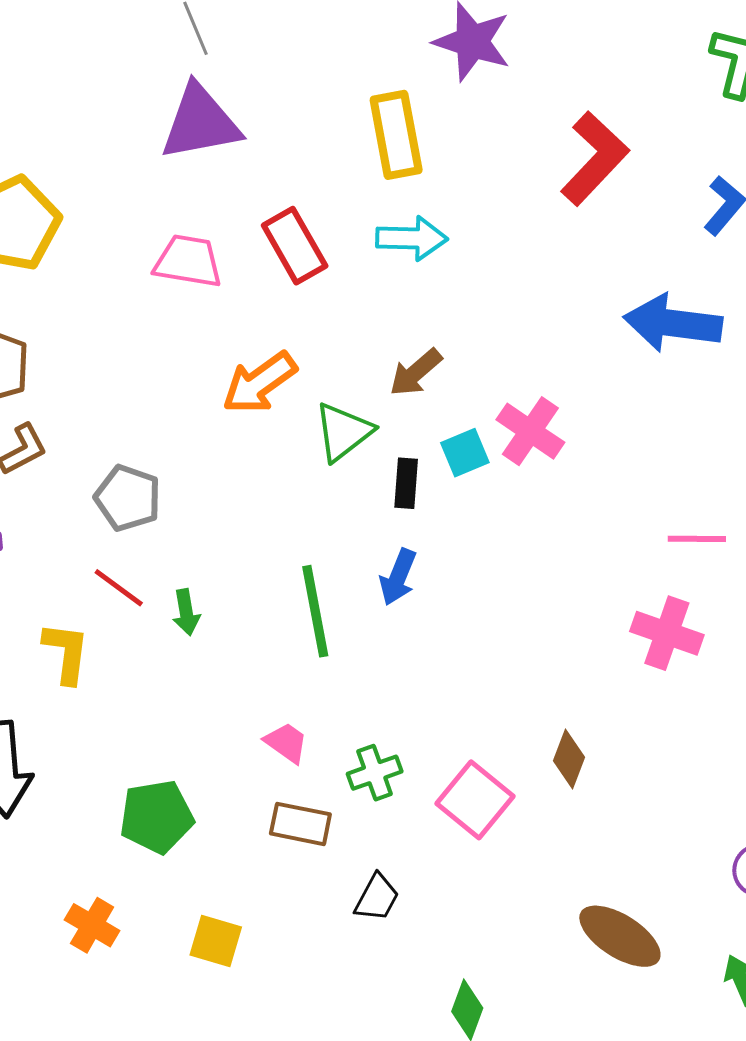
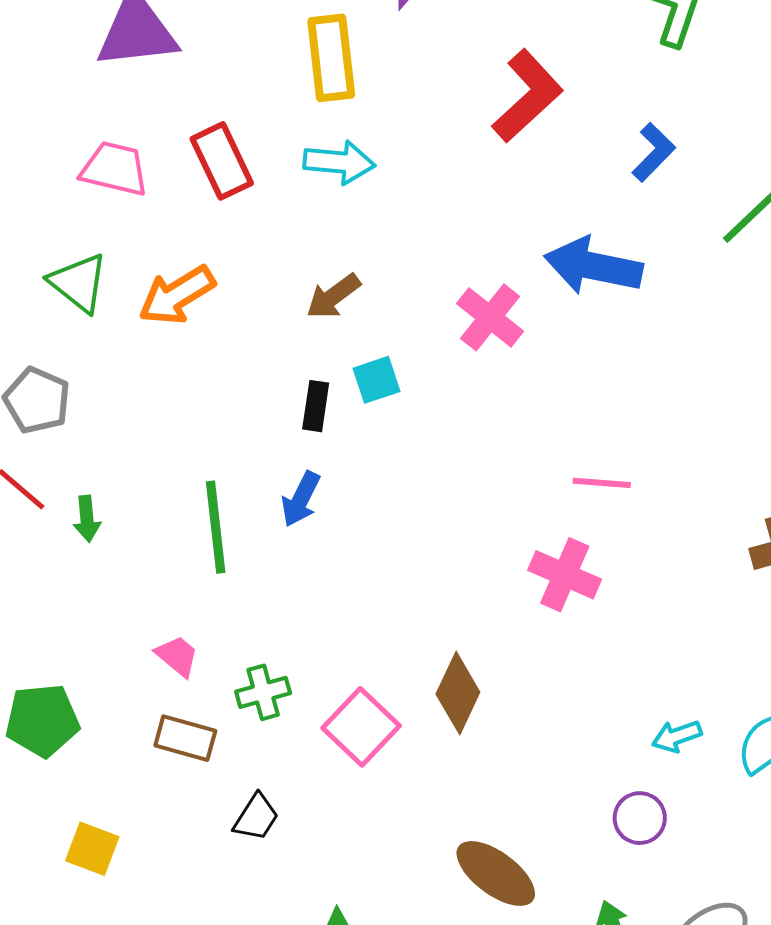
pink cross: (530, 431) -> (490, 317), moved
green triangle: (343, 432) -> (78, 283), moved, turned -48
brown diamond: (569, 759) -> (458, 693), size x1.4

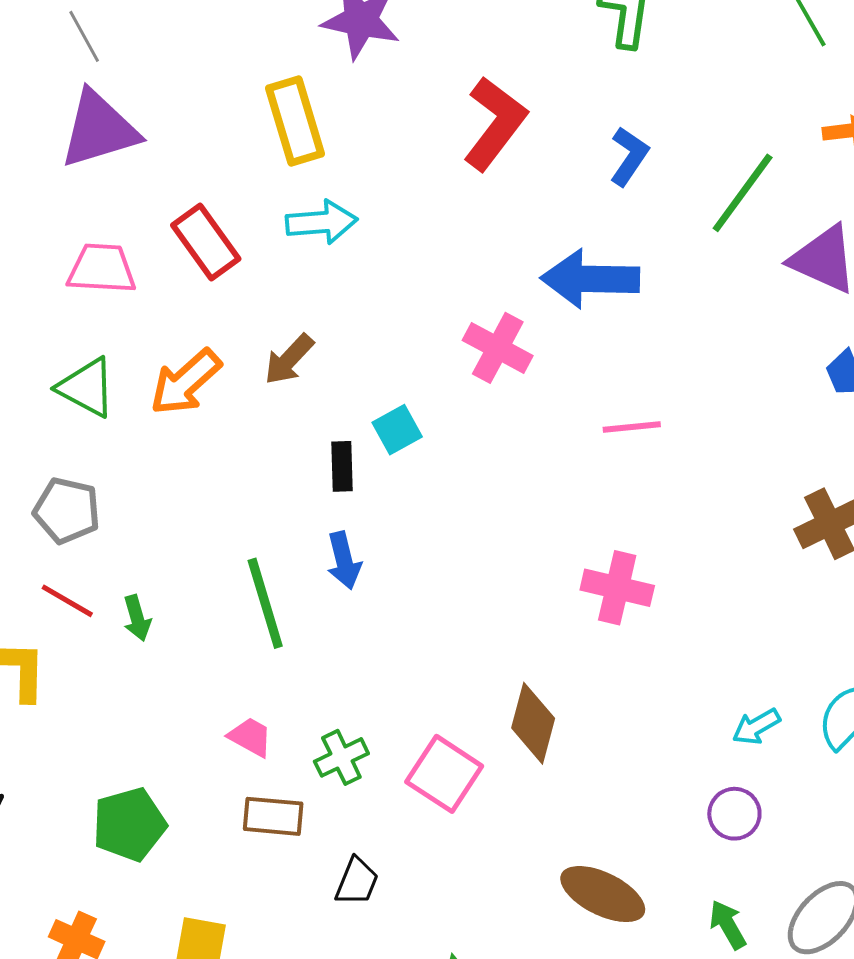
brown arrow: (333, 296) -> (289, 359), moved
pink line: (602, 483) -> (632, 427), moved
blue arrow: (301, 499) -> (344, 561), turned -30

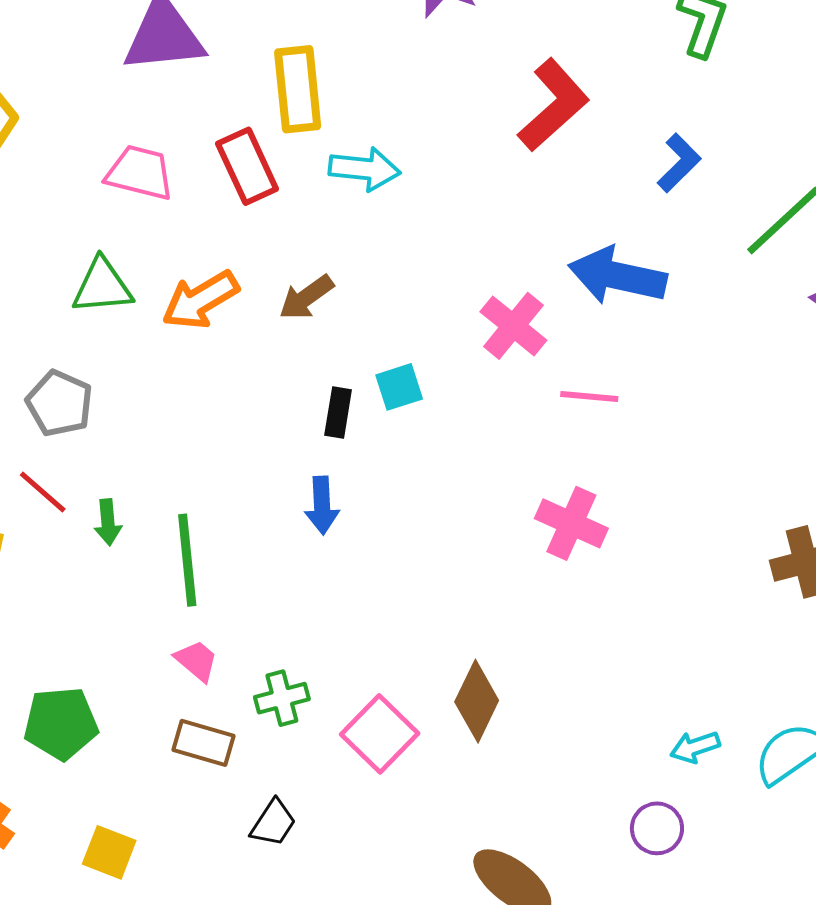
yellow rectangle: (295, 121) -> (298, 89), moved
green triangle: (87, 387) -> (102, 286), turned -44
pink line: (632, 427) -> (589, 397), moved
pink cross: (617, 588) -> (571, 523), moved
green line: (265, 603) -> (187, 560), moved

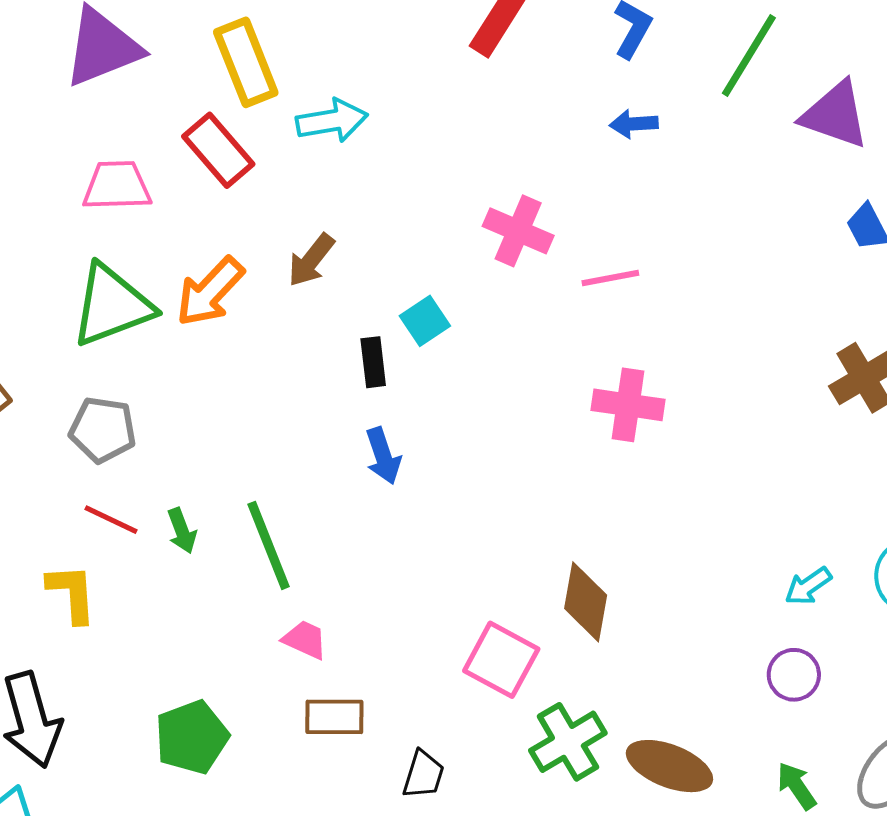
blue arrow: (617, 276) -> (634, 124), moved, size x0.5
green triangle: (102, 286) -> (112, 305), size x1.4
green cross: (282, 698) -> (568, 742), moved, size x1.4

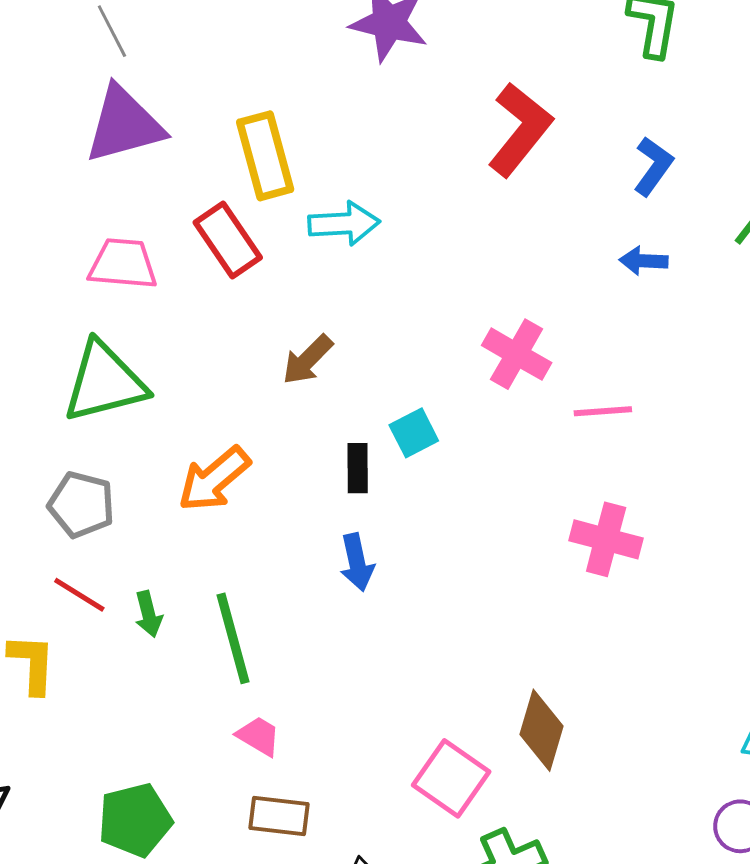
orange arrow: (210, 292) -> (214, 479), moved

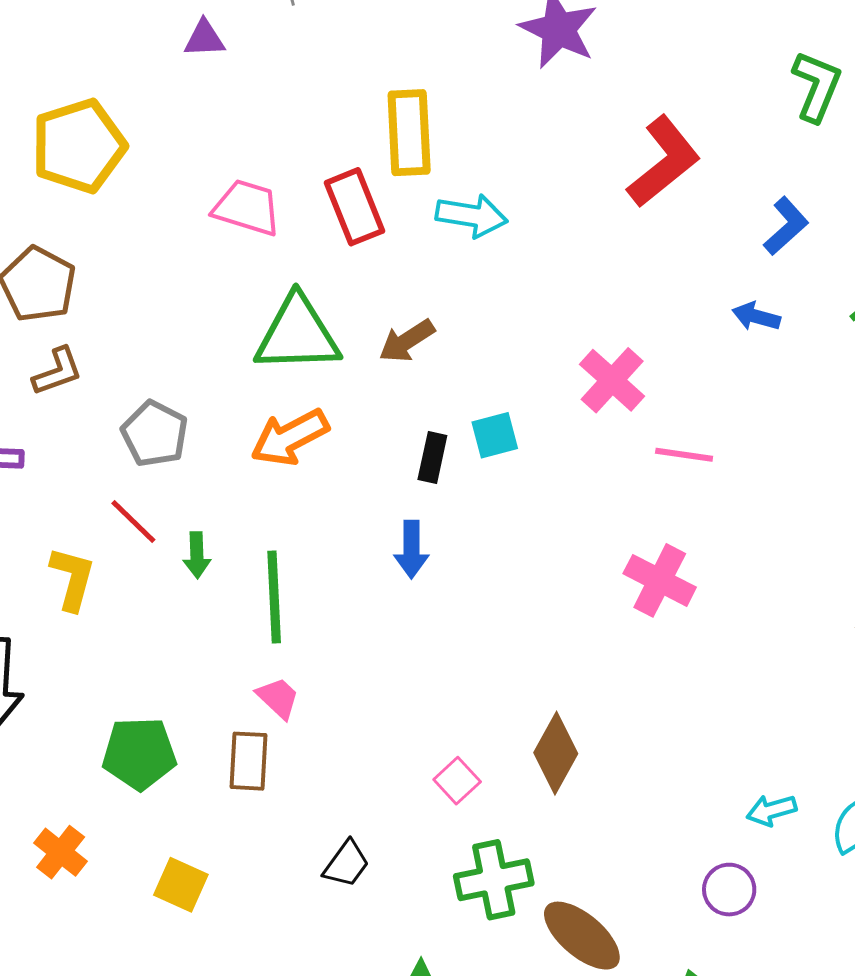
purple triangle: (124, 125) -> (204, 39), moved, size x0.5
green triangle: (104, 382) -> (297, 334), moved
pink square: (451, 778) -> (457, 781), size x0.6
brown rectangle: (279, 816) -> (249, 761), moved, turned 74

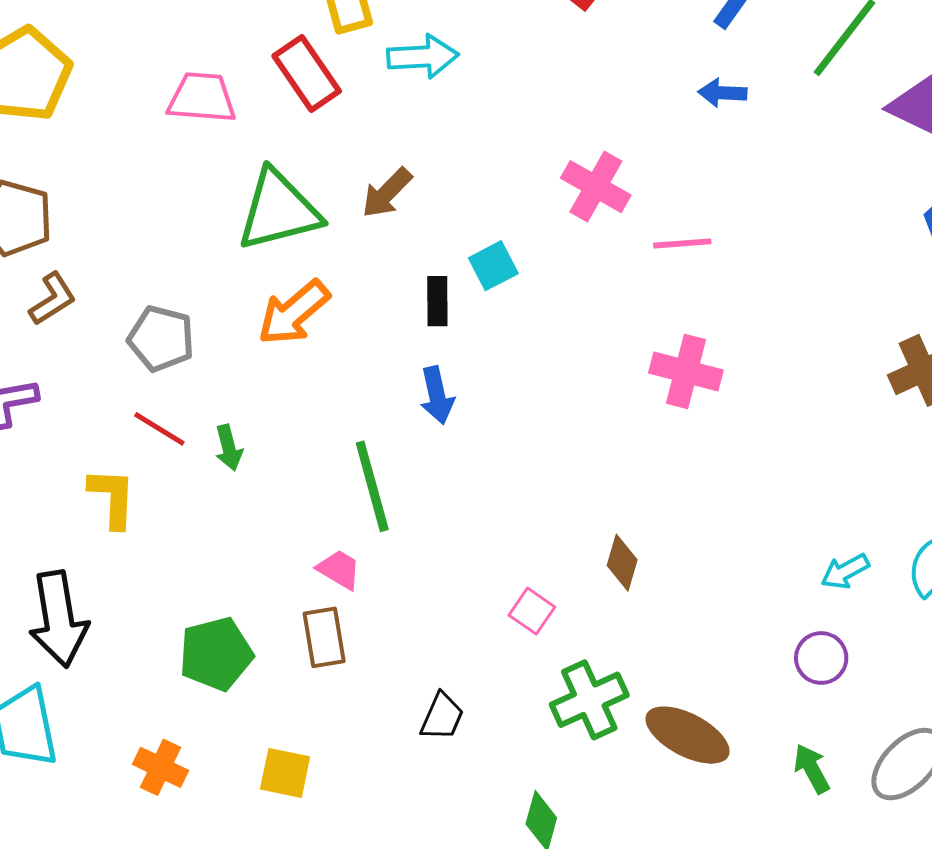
green line: (274, 597) -> (372, 486), moved
brown diamond: (556, 753) -> (622, 563), size x0.7

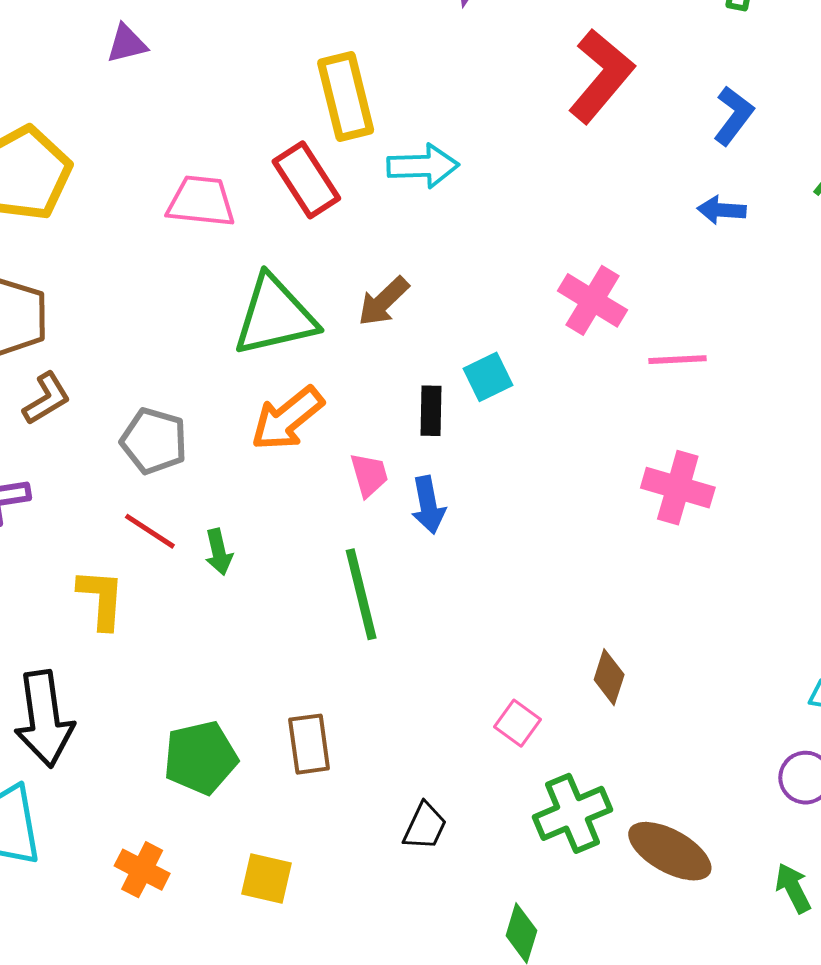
pink trapezoid: (339, 569) -> (369, 475), moved, turned 42

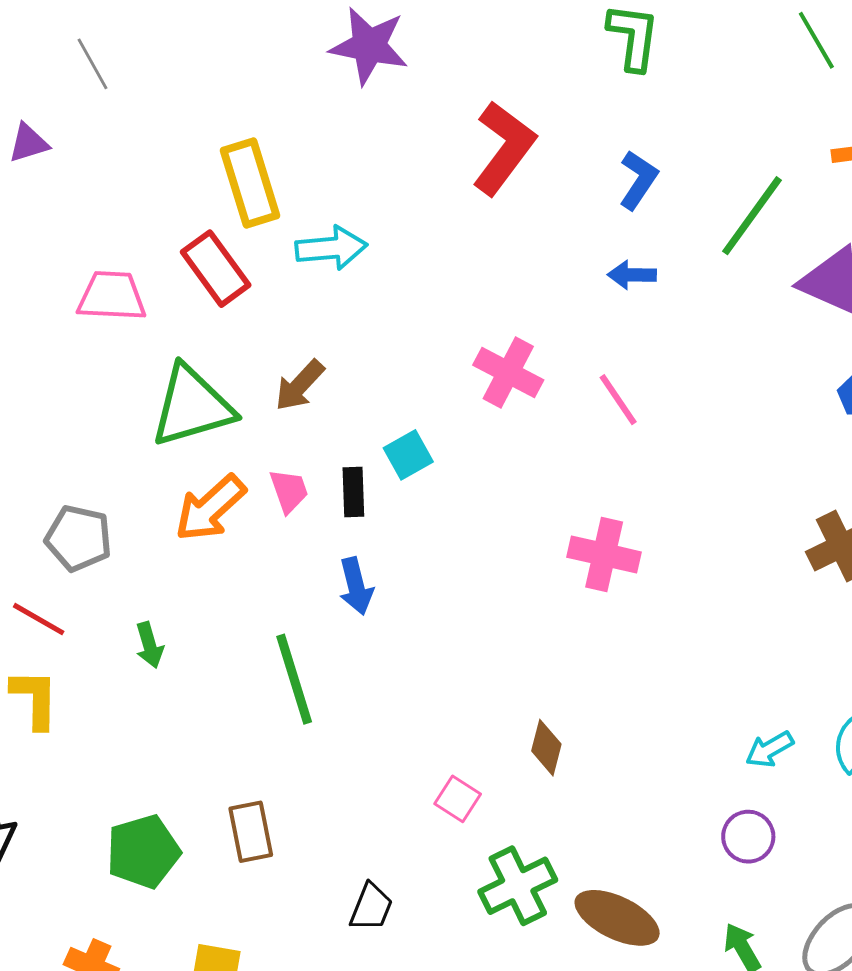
pink line: (678, 360) -> (618, 400), moved, turned 62
pink trapezoid: (369, 475) -> (289, 491), moved
red line: (150, 531) -> (39, 619), moved

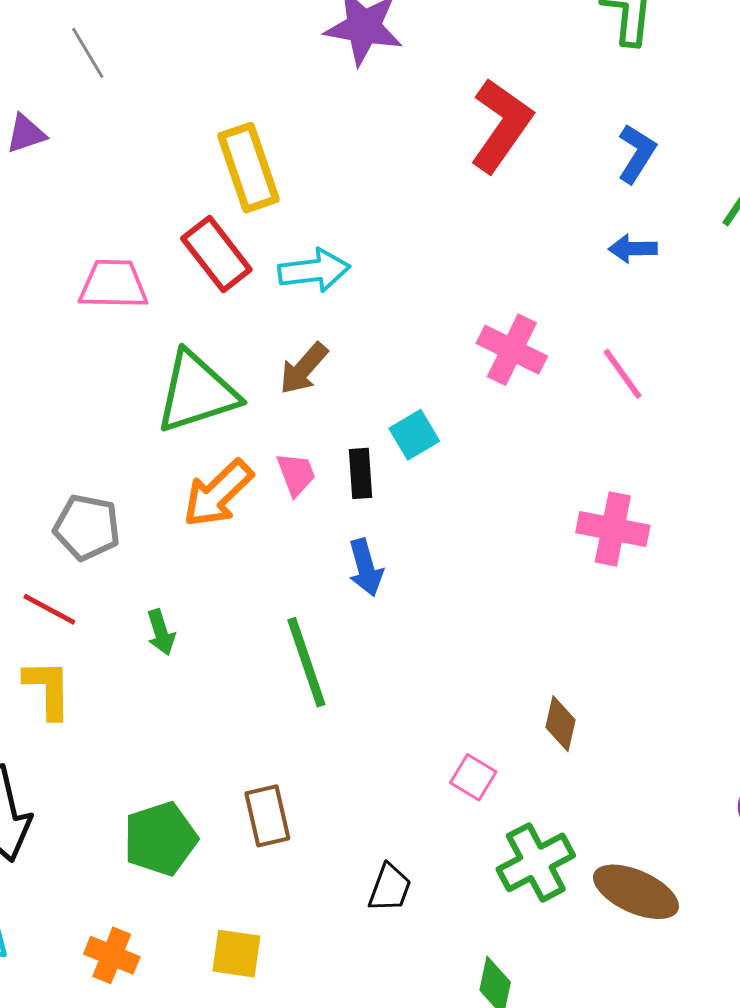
cyan arrow: (331, 248) -> (314, 271), moved

